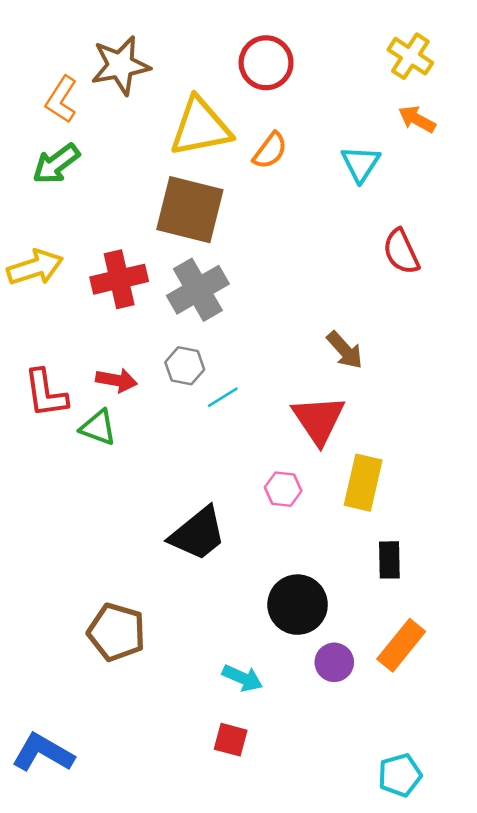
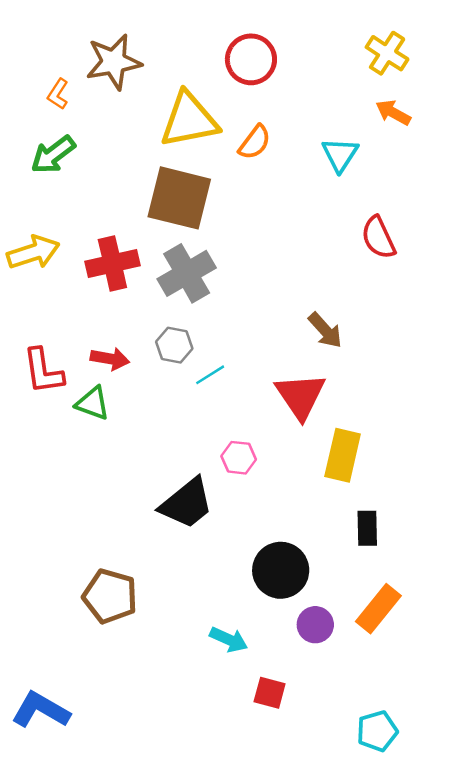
orange L-shape: (61, 99) -> (58, 94), size x0.7
pink hexagon: (283, 489) -> (239, 458), moved
red square: (231, 740) -> (270, 693), moved

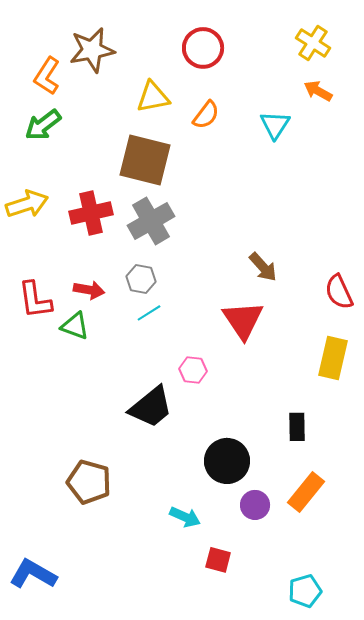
orange L-shape: (58, 94) -> (47, 76), size x1.5
yellow triangle: (189, 120) -> (153, 97), size x0.7
red semicircle: (378, 238) -> (339, 292), moved
cyan line: (210, 375) -> (149, 313), moved
yellow rectangle: (343, 455) -> (333, 358), moved

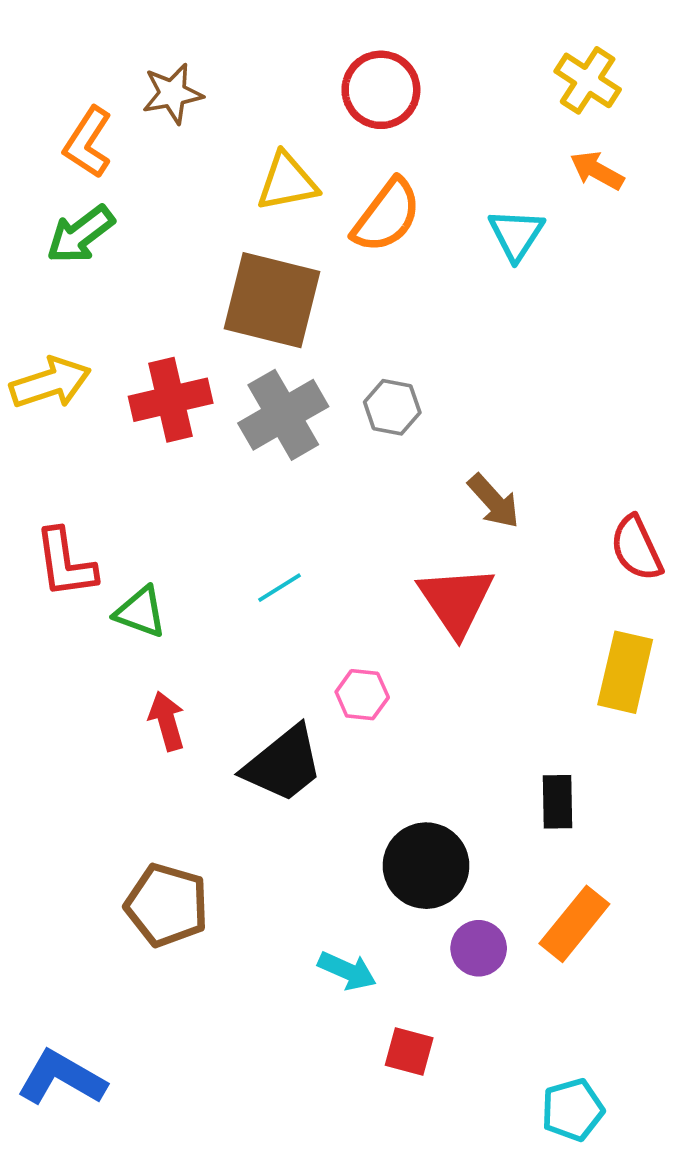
brown star: (92, 50) -> (172, 94), size x0.7
orange semicircle: (206, 115) -> (387, 216), size x1.4
gray hexagon: (141, 279) -> (392, 407), moved
red arrow: (89, 290) -> (167, 721), moved, turned -116

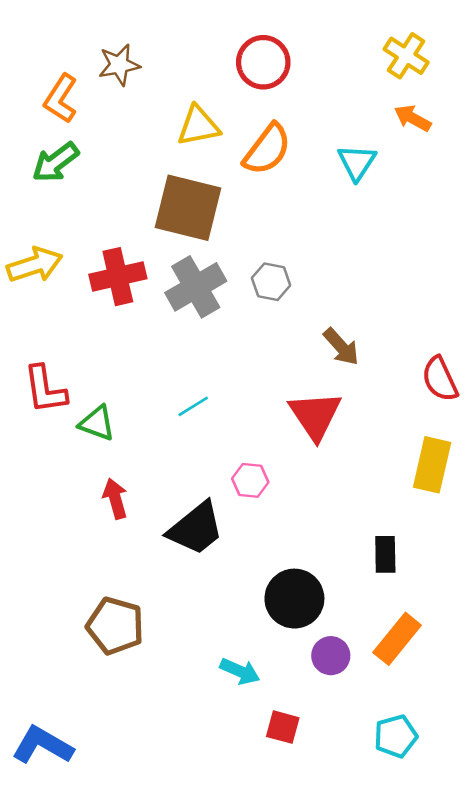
cyan pentagon: (573, 1110) -> (396, 736), moved

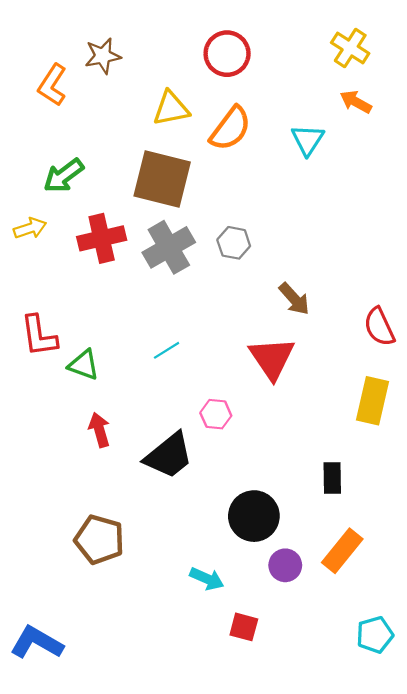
green arrow: (56, 162) -> (64, 176), moved
yellow arrow: (35, 265) -> (30, 228), size x0.7
cyan pentagon: (396, 736) -> (375, 635), moved

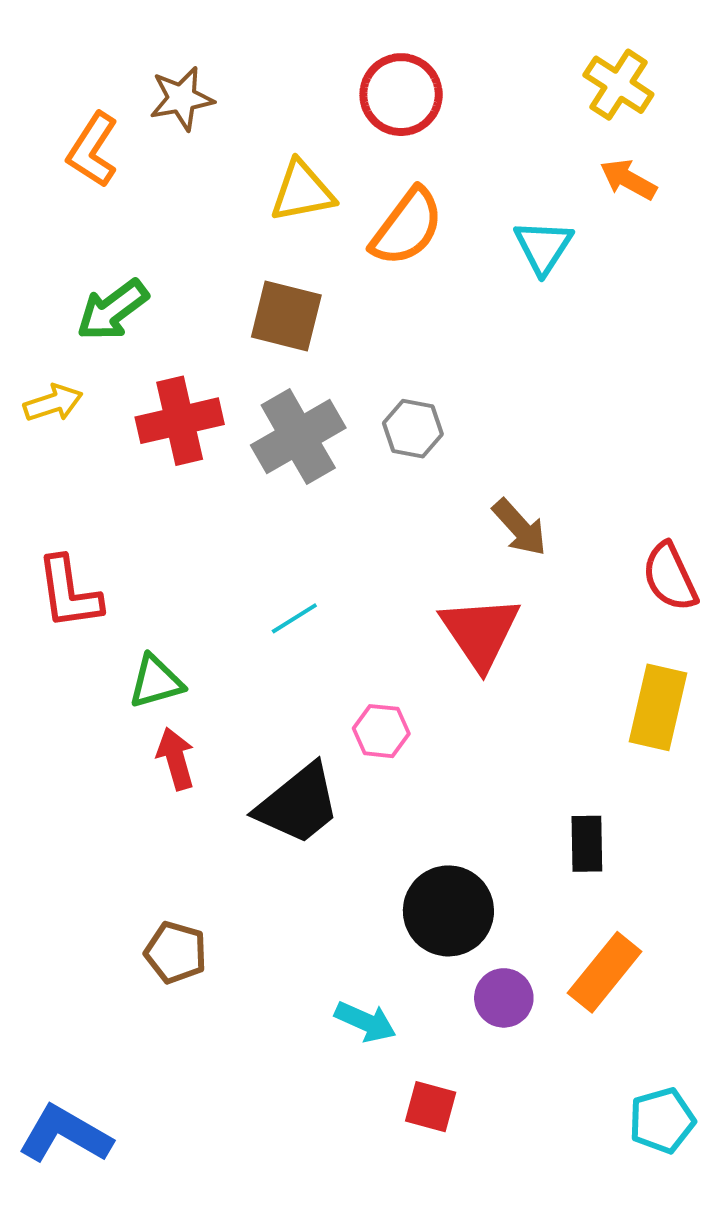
brown square: (162, 179) -> (286, 316), size x0.7
green triangle: (84, 365) -> (156, 682), moved, turned -36
brown pentagon: (99, 540) -> (176, 952), size x0.7

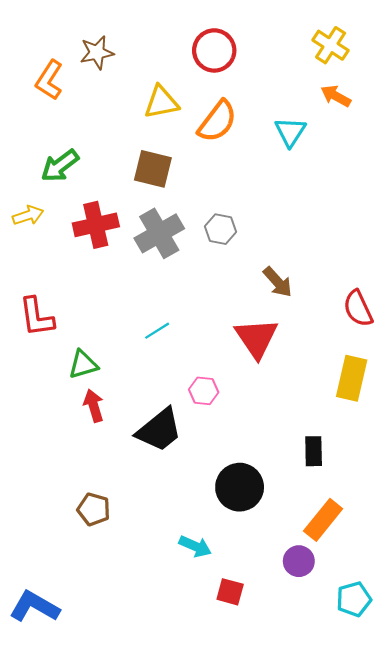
purple circle: (504, 998) -> (299, 561), moved

